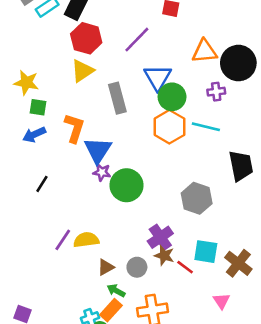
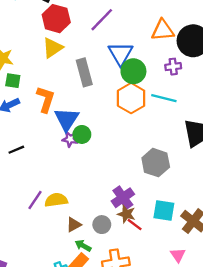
black line: (42, 184) -> (16, 150), turned 35
green circle: (126, 185) -> (82, 134), moved, size x0.6
red line: (185, 267) -> (135, 225), moved

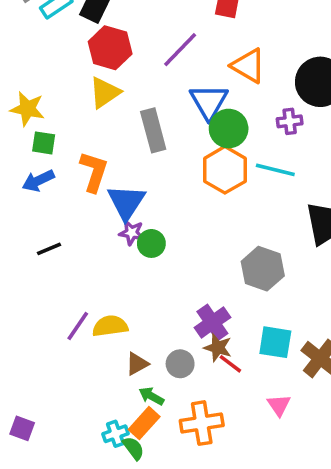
orange triangle: (163, 30) -> (248, 66), moved, turned 35
green circle: (82, 134) -> (151, 243), moved
pink triangle: (178, 255) -> (279, 405), moved

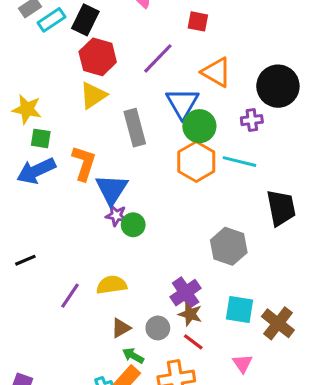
blue arrow: (38, 181) -> (36, 171), size x1.4
black line: (49, 249) -> (25, 260), moved
yellow semicircle: (110, 326) -> (112, 285), moved
red line: (230, 364) -> (193, 342), moved

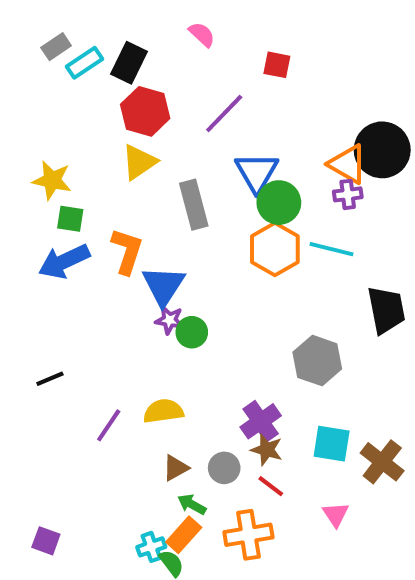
orange triangle: (216, 72) -> (348, 164), moved

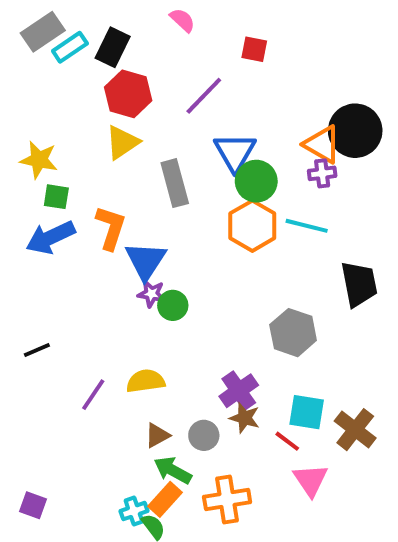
gray rectangle: (56, 47) -> (43, 32), size x1.5
red line: (271, 486) -> (287, 441), moved
green arrow: (192, 504) -> (173, 470), size x1.4
pink triangle: (336, 514) -> (311, 480), size x1.4

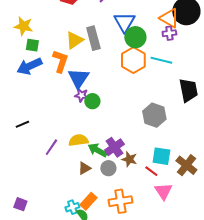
yellow triangle: (122, 142) -> (74, 40), moved
purple cross: (239, 391) -> (114, 147), moved
green arrow: (173, 470) -> (97, 150), moved

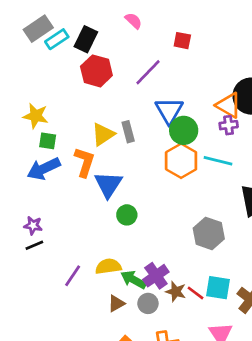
gray rectangle: (93, 38) -> (128, 132), size x0.7
purple star: (81, 95) -> (33, 226), moved
red line: (151, 171) -> (196, 293), moved

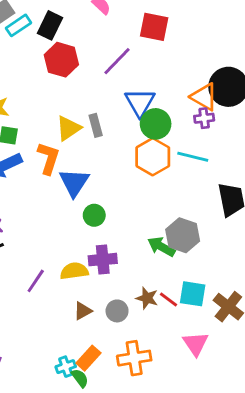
red square: (182, 41) -> (154, 27), size x1.5
purple cross: (156, 276) -> (103, 260), moved, turned 30
green arrow: (133, 280) -> (161, 247), moved

